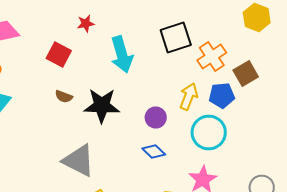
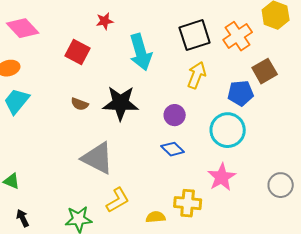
orange cross: (212, 56) -> (238, 36), moved
brown semicircle: (64, 96) -> (80, 104), moved
yellow arrow: (189, 96) -> (197, 75), moved

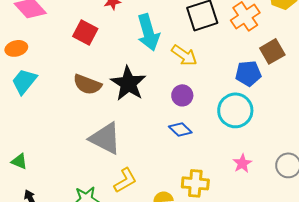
yellow arrow: (197, 75) -> (184, 55), moved, turned 104
black star: (121, 103) -> (128, 83), turned 30
brown semicircle: (80, 104) -> (87, 84), size x1.6
pink star: (222, 177) -> (242, 163), moved, size x0.7

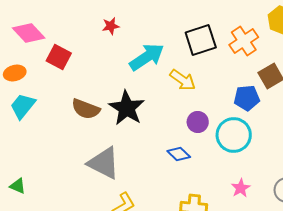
red square: (85, 32) -> (59, 57), moved
cyan arrow: (148, 32) -> (147, 57), turned -108
purple circle: (182, 95) -> (198, 122), moved

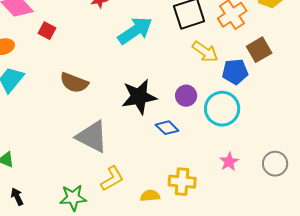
red square: (59, 57) -> (47, 31), size x0.7
yellow arrow: (183, 80) -> (205, 52), moved
black star: (127, 108) -> (139, 97), moved, turned 30

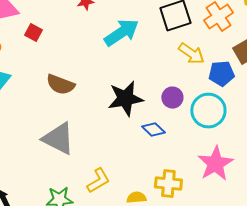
gray triangle: (92, 137) -> (58, 139), moved
pink star: (229, 162) -> (215, 164), size x1.8

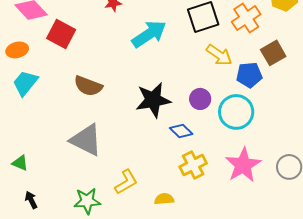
red square: (33, 33) -> (61, 34), size x1.6
yellow cross: (168, 184) -> (193, 165), moved, turned -32

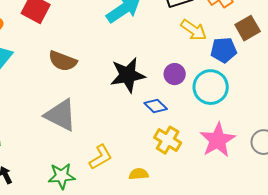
yellow cross: (193, 165) -> (168, 140), turned -32

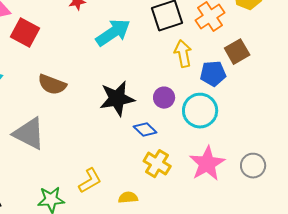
yellow arrow: (194, 30) -> (183, 54), turned -136
gray triangle: (61, 115) -> (29, 134), moved

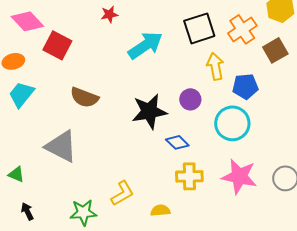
brown square: (237, 52) -> (275, 50), moved
purple circle: (164, 98) -> (190, 99), moved
yellow cross: (157, 164) -> (189, 176), turned -32
pink star: (207, 164) -> (239, 176), turned -30

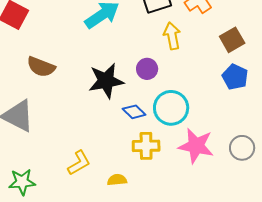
brown square: (275, 50) -> (232, 40), moved
blue pentagon: (245, 86) -> (235, 77), moved, turned 30
cyan circle: (232, 123) -> (171, 108), moved
green star: (83, 212) -> (22, 182), moved

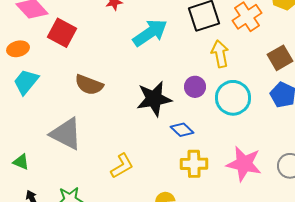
cyan circle: (171, 108) -> (233, 98), moved
yellow L-shape: (79, 163) -> (122, 166), moved

